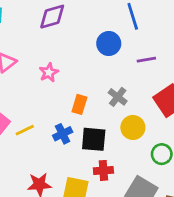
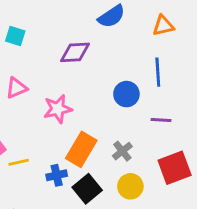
pink star: (49, 72) -> (58, 109), size x1.4
orange rectangle: (79, 104) -> (81, 149), size x1.6
black square: (94, 139) -> (87, 189), turned 32

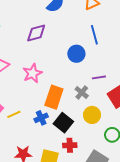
purple line: (161, 120) -> (99, 77), moved

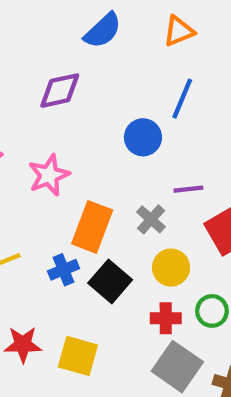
blue line: (94, 35) -> (182, 99), turned 36
red cross: (70, 145) -> (166, 318), moved

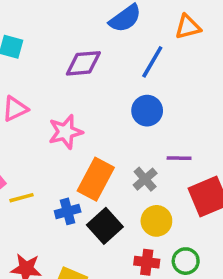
blue line: (182, 99) -> (152, 62), moved

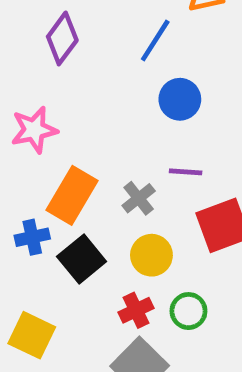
purple diamond: (83, 63) -> (62, 38), turned -51
blue circle: (147, 111) -> (180, 99), moved
red cross: (147, 262) -> (136, 310), turned -35

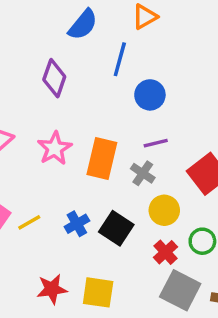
purple line: (186, 172) -> (156, 143), moved
orange rectangle: (72, 195) -> (102, 159), moved

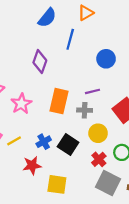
purple diamond: (54, 78) -> (40, 61), moved
blue circle: (150, 95) -> (106, 59), moved
pink star: (55, 148) -> (21, 104), moved
gray cross: (143, 173) -> (85, 110), turned -32
red star: (52, 289) -> (32, 165), moved

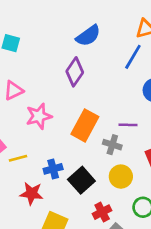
blue semicircle: (47, 18) -> (88, 36), moved
blue line: (70, 39) -> (133, 57), moved
red cross: (99, 159) -> (102, 212), moved

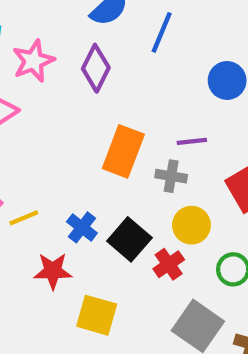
blue line: (133, 57) -> (162, 32), moved
pink star: (39, 116) -> (33, 61), moved
blue cross: (53, 169) -> (82, 227), turned -30
red cross: (102, 212) -> (169, 264), moved

